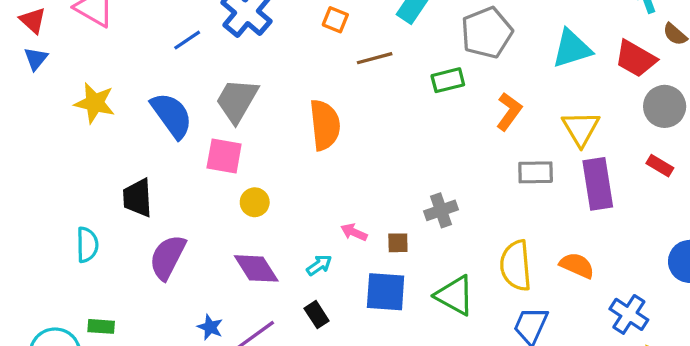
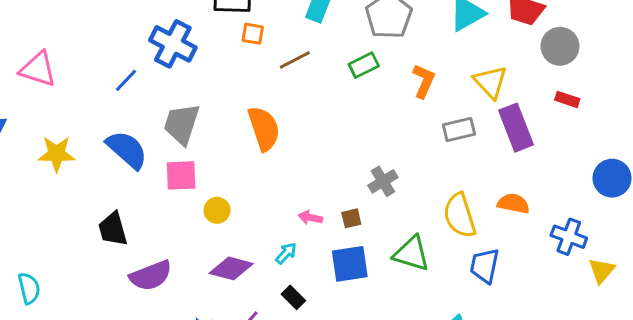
cyan semicircle: (87, 245) -> (29, 288), moved
purple semicircle: (168, 257) -> (151, 276), turned -126
purple diamond: (256, 268) -> (231, 268), turned -30

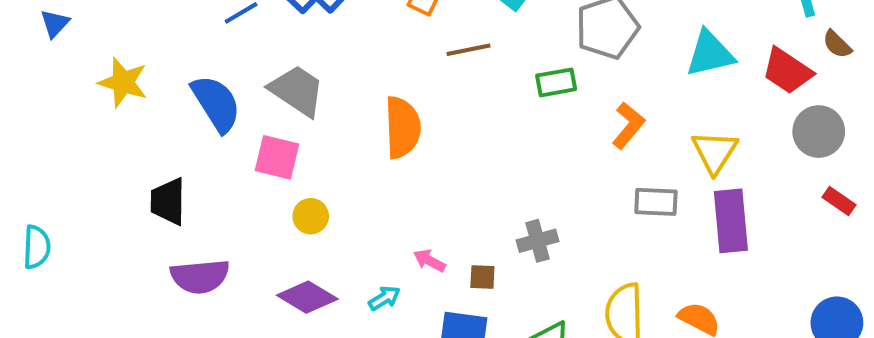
red rectangle: (567, 99) -> (839, 201), moved
gray trapezoid: (182, 124) -> (297, 91), turned 90

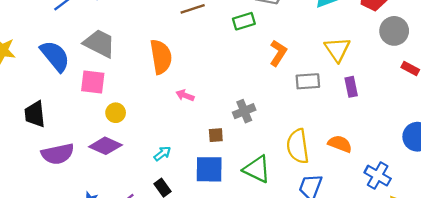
orange L-shape: (628, 125) -> (278, 53), moved
purple rectangle: (731, 221) -> (351, 87), size x0.6
pink arrow: (429, 261) -> (185, 95), moved
purple diamond: (307, 297) -> (105, 146), moved

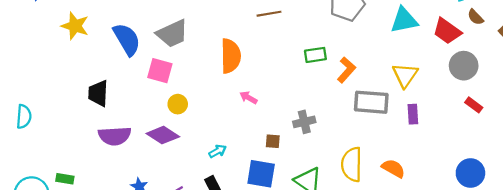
green rectangle: (244, 21) -> (315, 55), moved
gray trapezoid: (99, 43) -> (172, 34), turned 120
gray rectangle: (308, 81) -> (371, 102), size x1.4

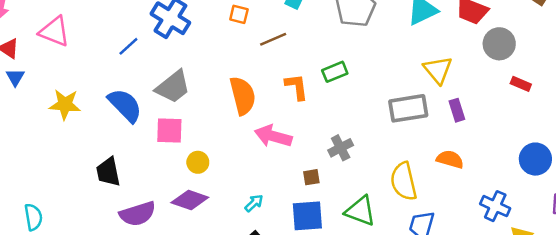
orange L-shape: (346, 70) -> (297, 87), moved, turned -35
pink arrow: (248, 98) -> (273, 136), size x1.8
orange semicircle: (393, 168) -> (450, 159), moved

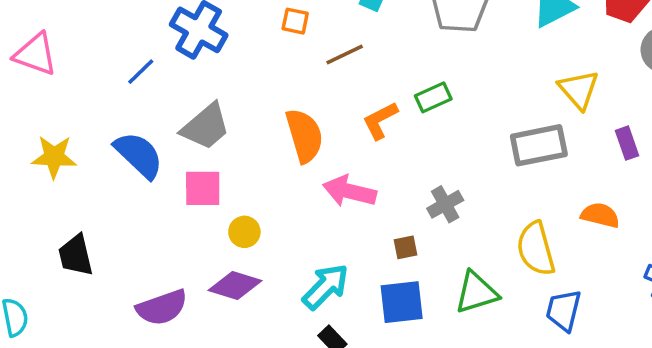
orange L-shape: (297, 87) -> (380, 120), turned -108
purple rectangle: (457, 110) -> (627, 143), moved
black trapezoid: (108, 172) -> (76, 255), moved
cyan arrow: (254, 203) -> (326, 287), size x1.8
green triangle: (360, 211) -> (476, 293), turned -36

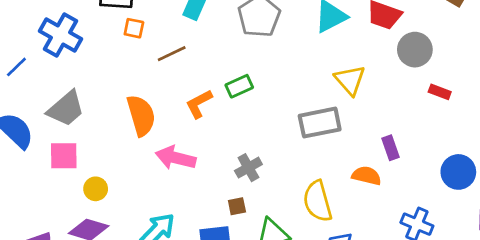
purple rectangle: (627, 143) -> (390, 148), moved
brown square: (405, 247) -> (237, 206), moved

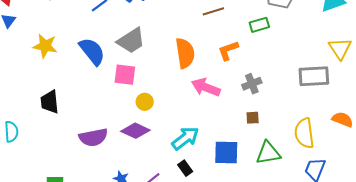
green rectangle: (239, 86) -> (259, 25), moved
gray cross: (248, 168) -> (252, 84), moved
brown square: (237, 206) -> (253, 118), moved

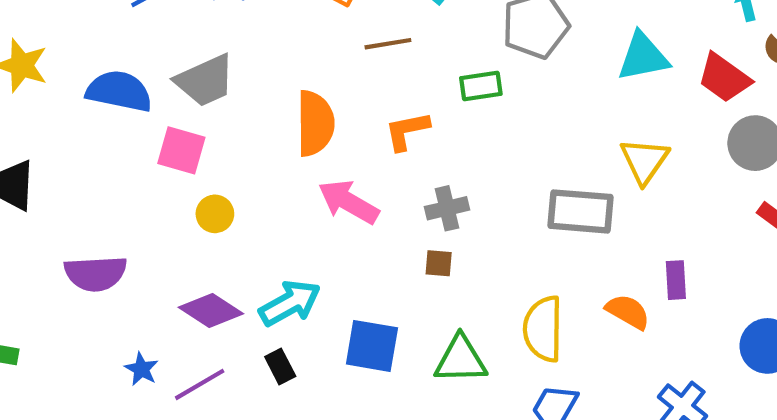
blue semicircle: (92, 51) -> (119, 91), turned -48
brown square: (253, 118) -> (439, 263), moved
purple diamond: (135, 131) -> (211, 311), moved

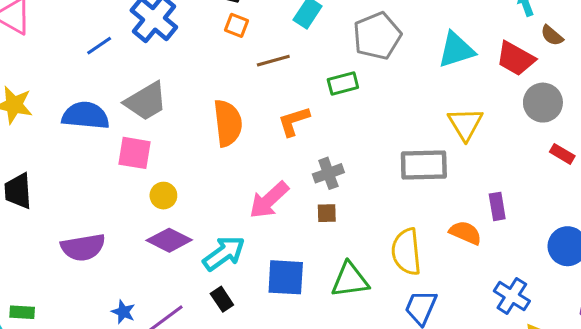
pink arrow: (349, 202) -> (269, 200), moved, turned -66
purple diamond: (211, 311) -> (169, 240), moved

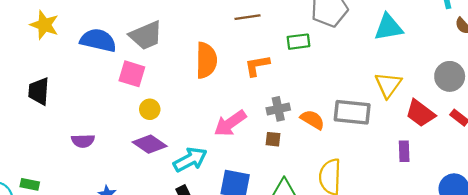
red trapezoid: (516, 59) -> (420, 113), moved
orange semicircle: (465, 233) -> (312, 120), moved
purple semicircle: (83, 247) -> (83, 141), size x0.7

